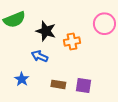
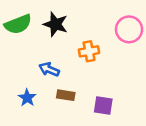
black star: (46, 31) -> (55, 24), moved
brown rectangle: (58, 84) -> (66, 95), moved

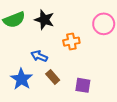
brown rectangle: (66, 95) -> (53, 77), turned 40
blue star: (27, 98) -> (21, 79), size x1.5

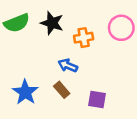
orange cross: (71, 42) -> (84, 38), moved
blue arrow: (39, 56) -> (68, 66), moved

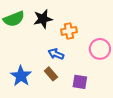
black star: (52, 23) -> (43, 19), turned -30
pink circle: (121, 28) -> (100, 49), moved

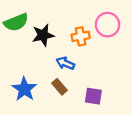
black star: (43, 19) -> (43, 35), moved
pink circle: (100, 49) -> (108, 25), moved

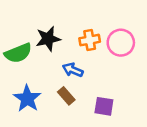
green semicircle: (16, 22) -> (18, 53), moved
pink circle: (108, 25) -> (121, 43), moved

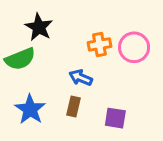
black star: (48, 39) -> (39, 27), moved, turned -30
brown rectangle: (66, 96) -> (73, 106), turned 54

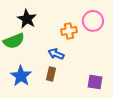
pink circle: (134, 47) -> (93, 21), moved
purple square: (115, 118) -> (95, 82), moved

